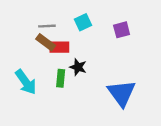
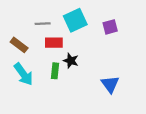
cyan square: (83, 22) -> (75, 20), size x1.5
brown rectangle: (46, 42) -> (19, 45), moved
blue triangle: (122, 93) -> (110, 84), size x0.7

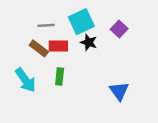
purple square: (110, 27) -> (119, 29), turned -32
brown rectangle: (19, 45) -> (39, 48), moved
black star: (71, 61) -> (89, 42), moved

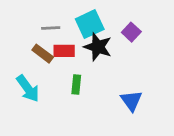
black star: (89, 42) -> (98, 47), size x1.5
green rectangle: (60, 76) -> (76, 85), moved

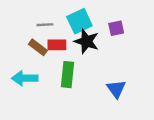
purple square: (131, 32) -> (116, 28), turned 35
green rectangle: (76, 85) -> (67, 75), size x1.5
cyan arrow: (28, 89) -> (25, 78), turned 125

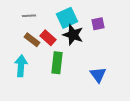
gray line: (45, 25) -> (29, 16), moved
red rectangle: (57, 45) -> (48, 38), turned 42
cyan arrow: (25, 78) -> (21, 66), turned 95

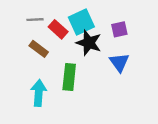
red rectangle: (48, 38) -> (58, 29), moved
cyan arrow: (21, 66) -> (39, 93), moved
blue triangle: (98, 75) -> (119, 62), moved

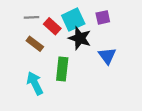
purple square: (119, 29) -> (103, 17), moved
cyan arrow: (39, 93) -> (35, 83), turned -30

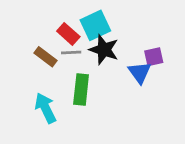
gray line: (31, 17) -> (71, 52), moved
purple square: (103, 17) -> (154, 57), moved

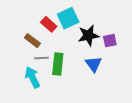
black star: (104, 50) -> (88, 35), moved, turned -30
gray line: (71, 52) -> (42, 58), moved
blue triangle: (140, 72) -> (94, 64), moved

